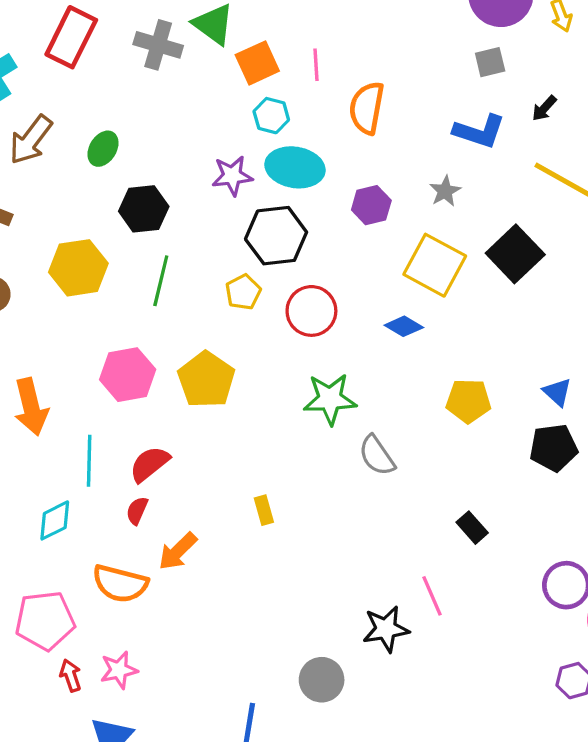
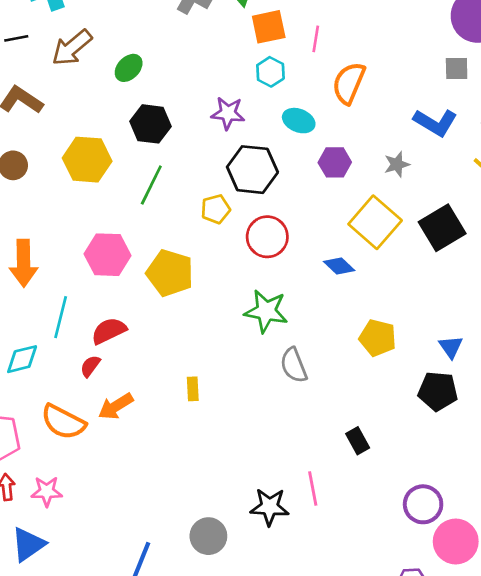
cyan ellipse: (295, 167) -> (299, 121), moved, size x0.7
yellow pentagon: (206, 380) -> (170, 273), turned -30

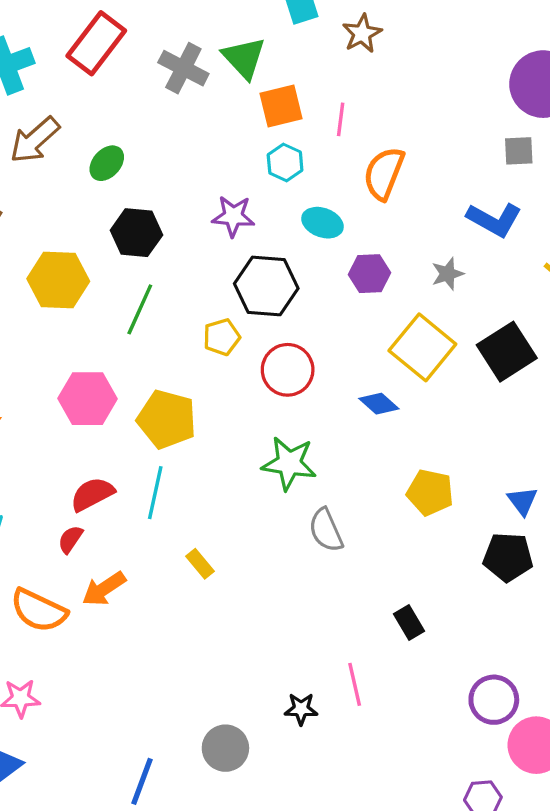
cyan line: (61, 317) -> (155, 493), moved
yellow rectangle: (193, 389) -> (200, 564), turned -35
black star: (269, 507) -> (301, 709), size x0.7

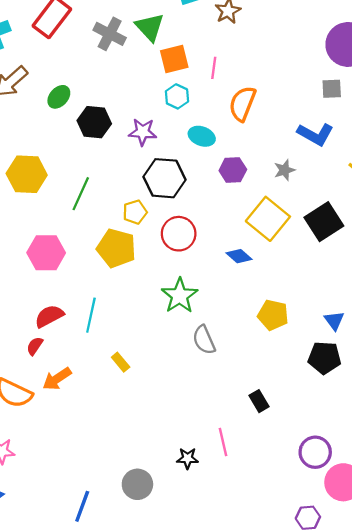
black hexagon: (136, 233) -> (94, 122), moved
yellow pentagon: (167, 419) -> (116, 248), moved
green star: (289, 463) -> (180, 296), turned 30

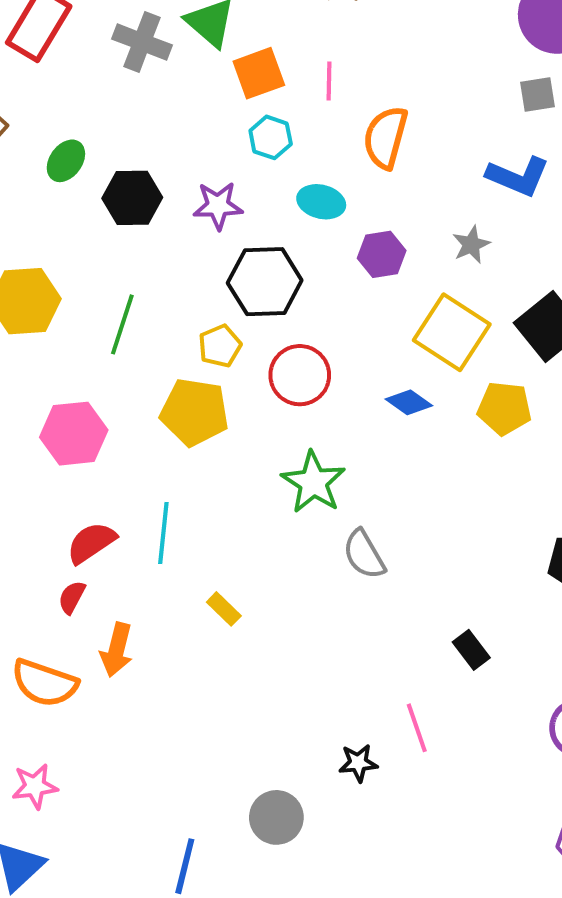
yellow pentagon: (273, 315) -> (504, 408), moved
orange arrow: (57, 379) -> (117, 650), turned -36

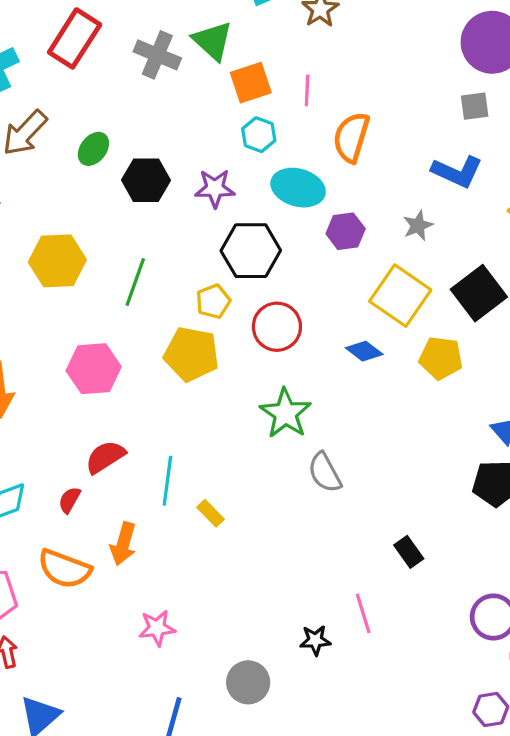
cyan ellipse: (321, 202) -> (298, 188), size x1.4
cyan line: (163, 533) -> (167, 481), moved
red semicircle: (72, 597) -> (70, 500), moved
pink star: (35, 786) -> (157, 628), moved

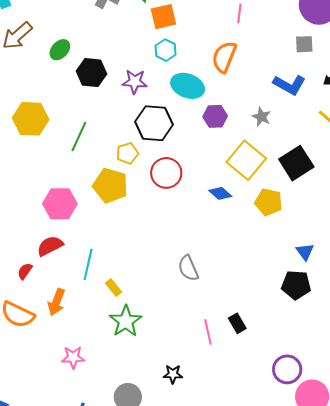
pink line: (307, 90) -> (239, 13), moved
gray star: (418, 225) -> (261, 117), turned -30
pink hexagon: (94, 369) -> (60, 204), moved
green star: (285, 413) -> (126, 321), moved
pink line: (363, 613) -> (208, 332), moved

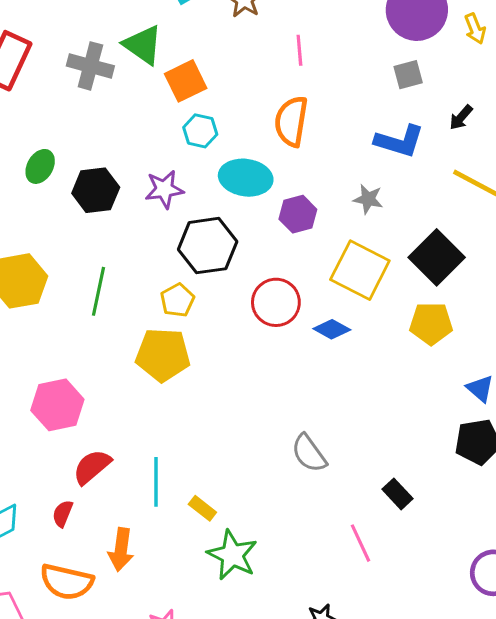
red circle: (166, 173) -> (276, 302), moved
yellow pentagon: (269, 202) -> (431, 323), moved
pink hexagon: (60, 204) -> (57, 405), moved
black rectangle: (237, 323) -> (398, 494), moved

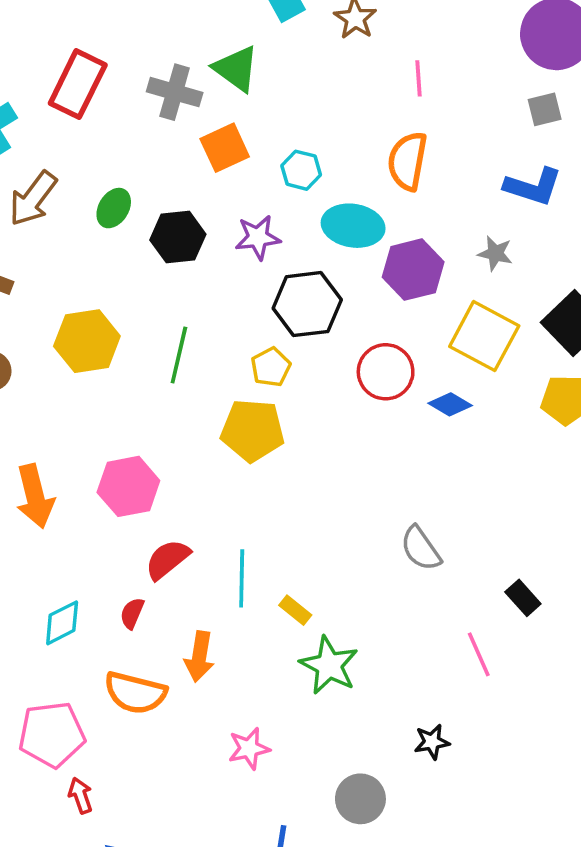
orange square: (186, 81) -> (225, 148), moved
purple hexagon: (298, 214) -> (413, 270), size x1.4

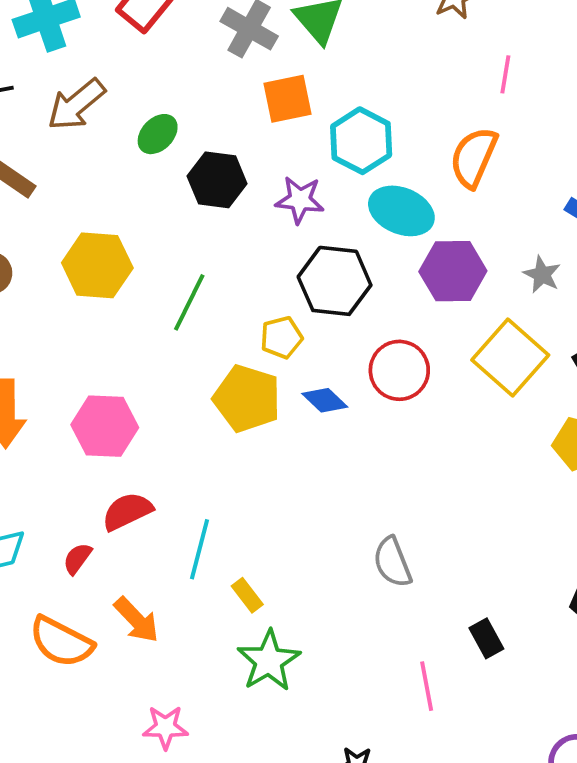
cyan hexagon: (301, 170) -> (361, 141), size x1.5
blue diamond: (450, 404) -> (325, 400), moved
orange arrow: (199, 656) -> (137, 620), turned -66

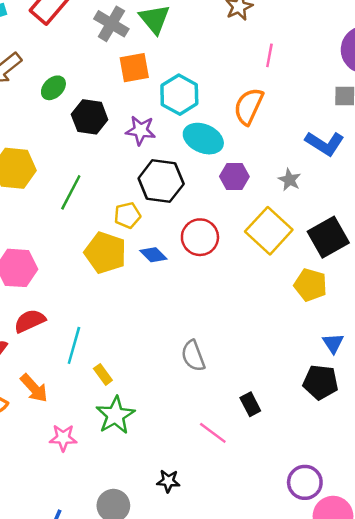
purple hexagon: (453, 271) -> (234, 176), size x0.7
pink line: (427, 686) -> (213, 433), turned -44
pink star: (165, 727) -> (63, 438), moved

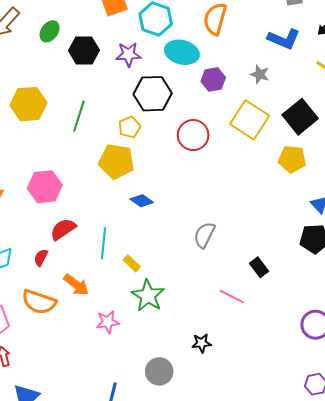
blue diamond: (153, 255) -> (142, 201), moved
gray semicircle: (193, 356) -> (204, 235), turned 56

